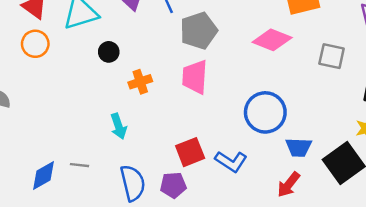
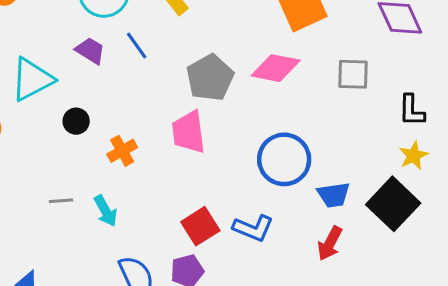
gray pentagon: (199, 31) -> (210, 78), moved
gray line: (79, 165) -> (61, 201), moved

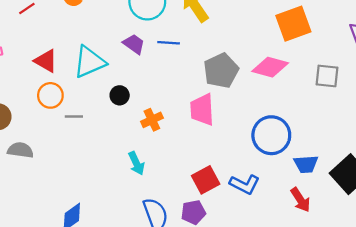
blue line: (137, 46) -> (169, 43), turned -55
gray line: (61, 201) -> (74, 117), moved
red arrow: (330, 243) -> (300, 200), turned -65

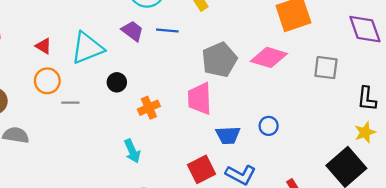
red triangle: (46, 61) -> (44, 46), size x0.7
blue circle: (271, 135) -> (269, 126), size x0.5
blue trapezoid: (306, 164) -> (228, 135), moved

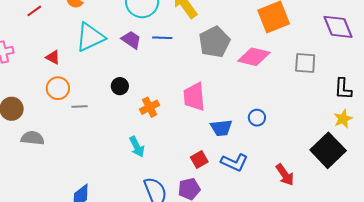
cyan triangle: (87, 48) -> (90, 37), moved
gray pentagon: (219, 60) -> (214, 42), moved
red square: (201, 169) -> (199, 160), size x0.7

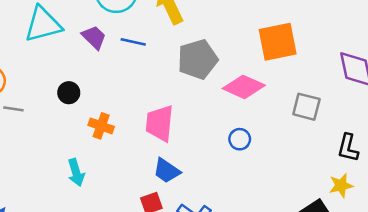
orange cross: (150, 107) -> (101, 126), turned 36
blue circle: (257, 118) -> (240, 139), moved
blue trapezoid: (221, 128) -> (167, 171), moved, turned 30

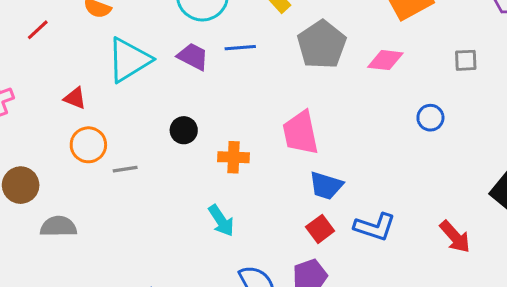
pink diamond: (244, 87) -> (385, 60), size x0.7
gray square: (306, 107) -> (466, 60), size x0.7
blue circle: (240, 139) -> (430, 118), moved

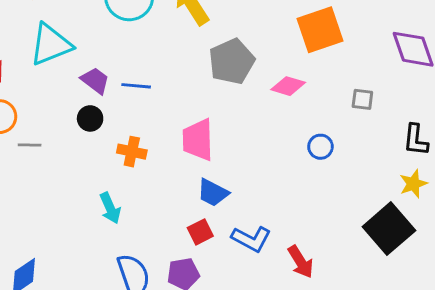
blue line: (240, 48) -> (136, 86), moved
purple trapezoid: (193, 56) -> (95, 81), moved
red arrow: (455, 237) -> (301, 262), moved

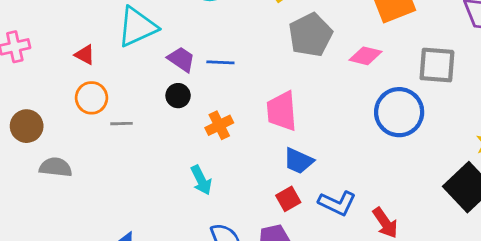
gray square: (362, 99) -> (437, 65), size x1.8
blue circle: (320, 147) -> (399, 112), size x2.0
orange cross: (132, 152) -> (219, 125), turned -36

